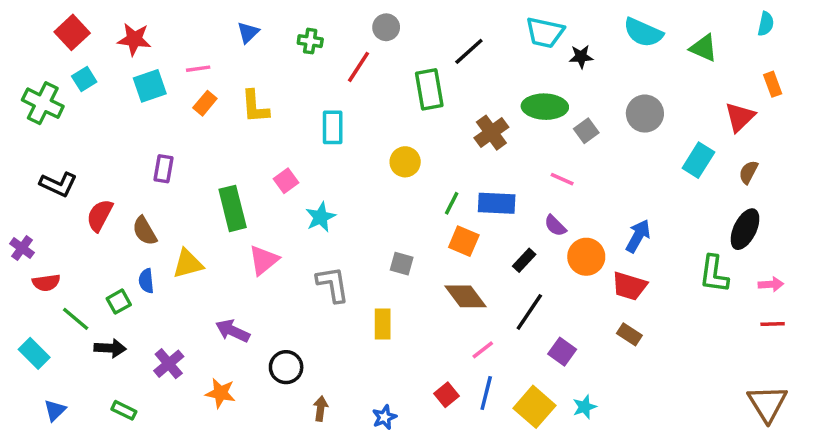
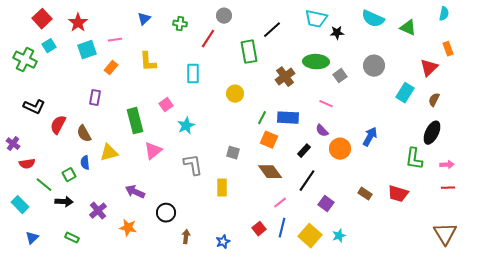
red star: (134, 39) -> (78, 23), turned 30
orange rectangle: (205, 103) -> (111, 68), moved
red trapezoid: (629, 286) -> (398, 194), moved

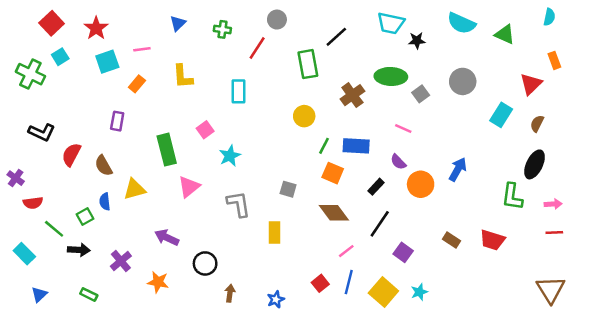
yellow circle: (235, 94) -> (304, 116), moved

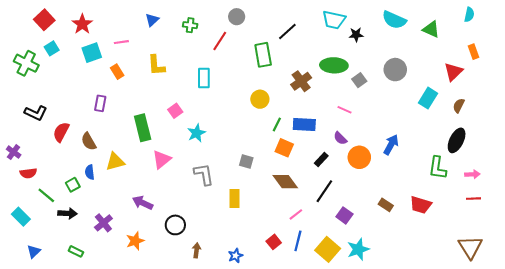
orange rectangle: (137, 84) -> (117, 72), turned -72
orange star: (158, 282) -> (135, 241), turned -30
cyan star: (419, 292) -> (358, 249), size x1.5

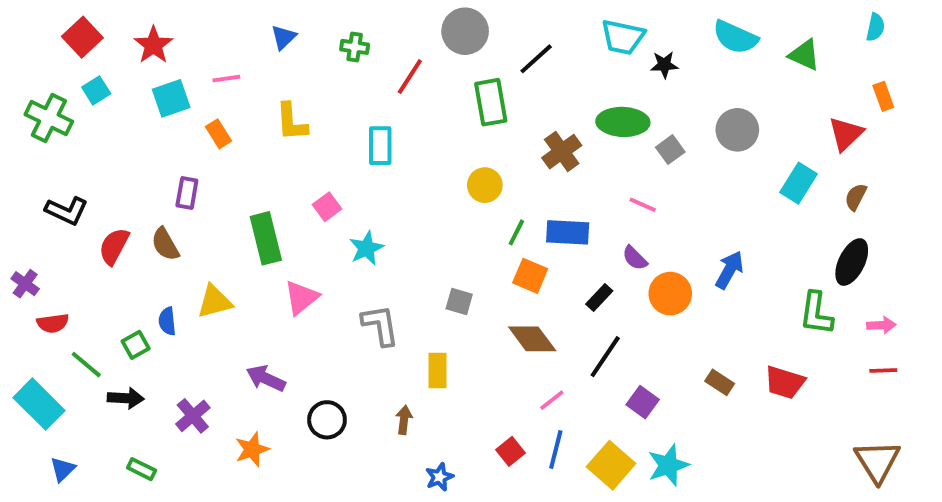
gray circle: (237, 17) -> (465, 31), moved, size x1.5
brown semicircle: (89, 141) -> (165, 244), moved
cyan rectangle: (21, 217) -> (39, 404), size x1.4
brown arrow: (196, 250) -> (404, 420), moved

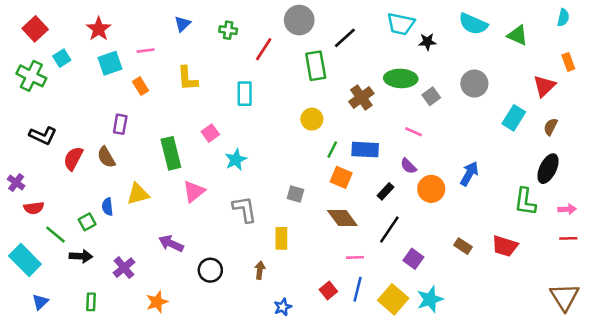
red square: (82, 37) -> (35, 29), moved
pink line: (552, 400) -> (355, 257), turned 36
orange star: (252, 449) -> (157, 302), moved
green rectangle: (142, 469) -> (91, 302), turned 66

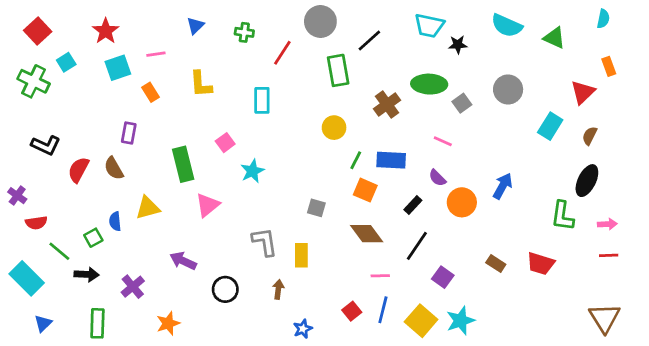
gray L-shape: (245, 209) -> (265, 242), moved
green rectangle: (91, 302) -> (97, 323), size x1.5

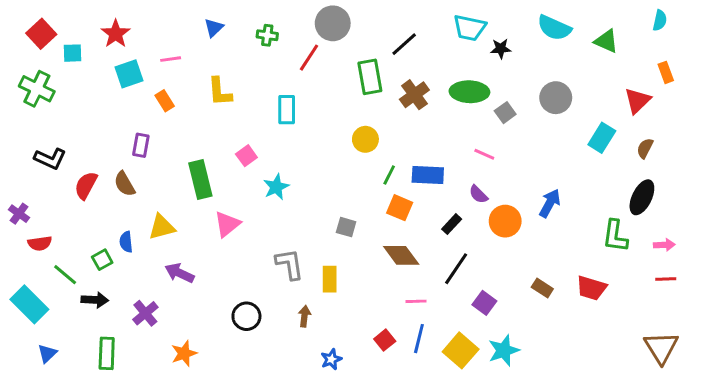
gray circle: (320, 22) -> (333, 23), moved
cyan square: (66, 62) -> (73, 53), moved, turned 30
brown cross: (387, 104) -> (414, 95), moved
purple arrow: (183, 261) -> (180, 273), moved

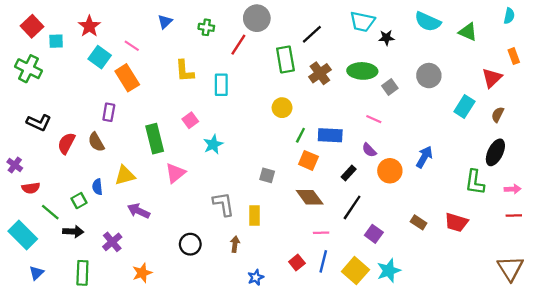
pink line: (171, 59) -> (132, 46), turned 42
cyan square: (129, 74) -> (100, 57), turned -35
yellow L-shape: (220, 92) -> (185, 71), moved
orange rectangle: (165, 101) -> (127, 78), size x1.6

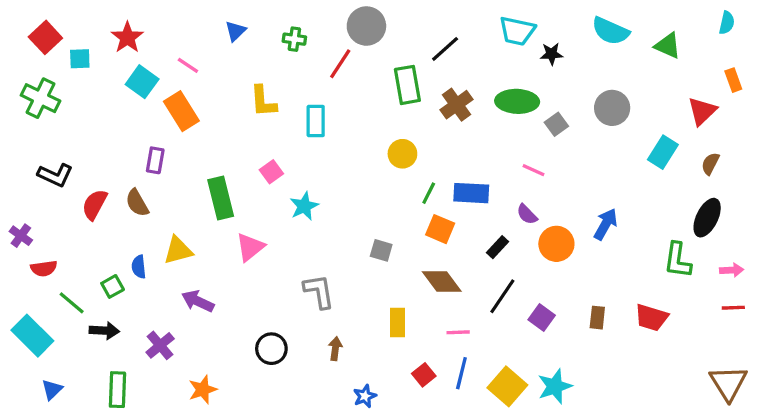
yellow rectangle: (254, 215) -> (398, 322), moved
brown rectangle: (419, 222) -> (597, 318), turned 63
purple square: (374, 234) -> (542, 318), moved

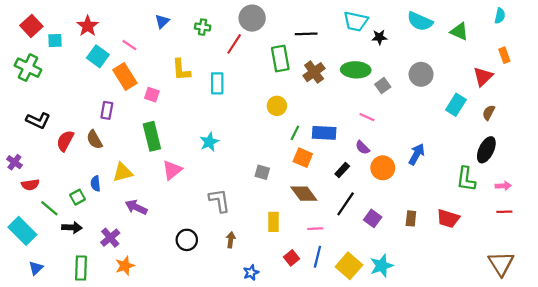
black line: (445, 49) -> (306, 34), turned 40
pink square: (271, 172) -> (152, 95), moved, turned -35
orange star: (203, 390) -> (125, 266), moved

